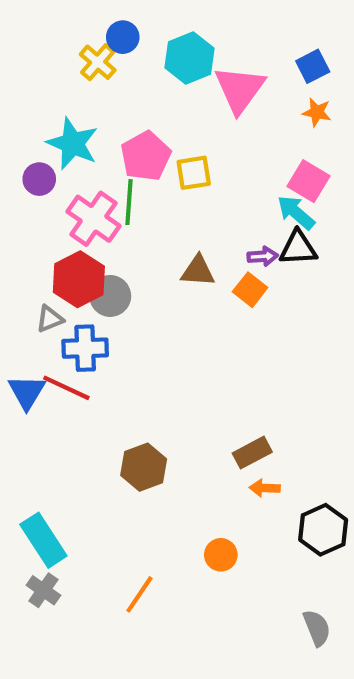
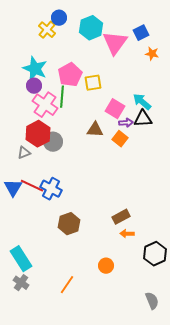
blue square: (313, 66) -> (141, 33), moved
purple circle: (39, 179) -> (34, 86), moved
pink square: (309, 181) -> (115, 109), moved
blue cross: (85, 348) -> (51, 189), moved, turned 30

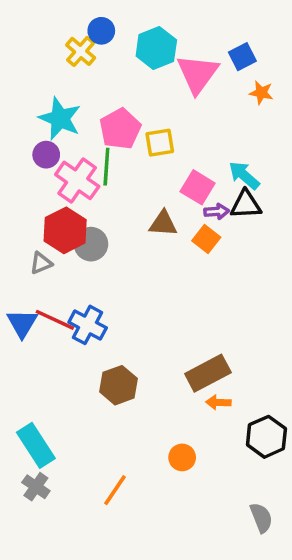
purple circle: (34, 86) -> (46, 155), moved
brown rectangle: (121, 217) -> (208, 373), size x1.4

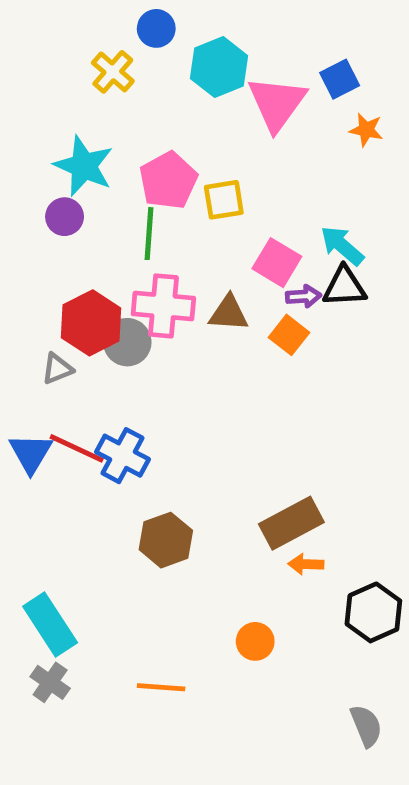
blue circle: (101, 31) -> (156, 28), moved
pink cross: (77, 180) -> (163, 306), moved, turned -30
orange line: (115, 490) -> (161, 687), turned 60

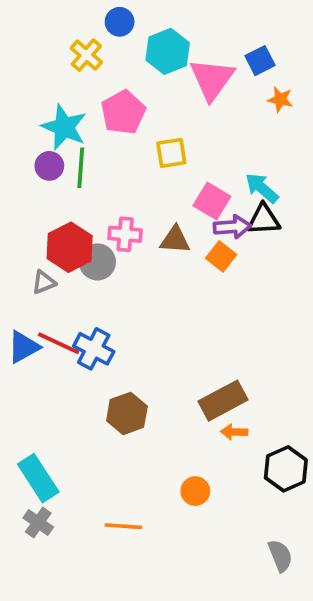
pink pentagon: (168, 180) -> (123, 112), moved
green line: (149, 234) -> (81, 168), moved
purple arrow: (303, 296) -> (232, 227), size x1.4
pink cross: (163, 306) -> (125, 234), size x0.7
blue triangle: (31, 453) -> (23, 347), turned 30

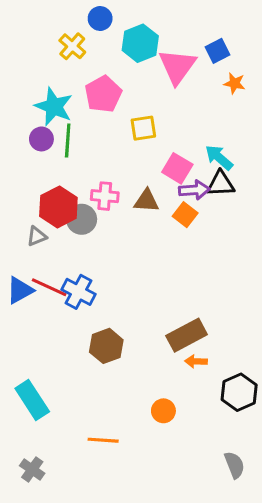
gray cross: (38, 522) -> (32, 469), moved

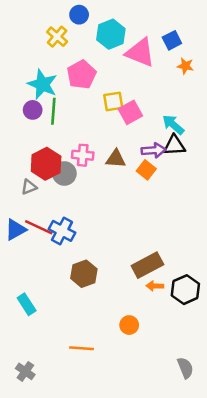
pink triangle: (177, 66) -> (140, 53), turned -44
pink square: (177, 168) -> (130, 112), moved, turned 30
black hexagon: (239, 392) -> (185, 290), moved
cyan rectangle: (32, 400) -> (27, 304), moved, size x0.7

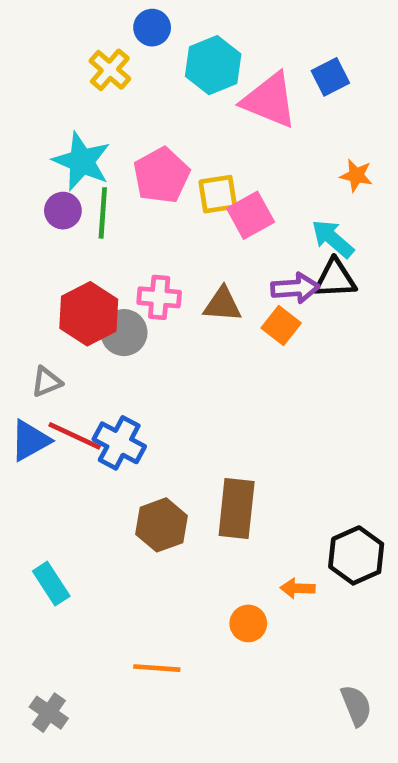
orange star: (185, 66) -> (356, 175), moved
pink pentagon: (82, 75) -> (161, 175), moved
gray triangle: (29, 187) -> (47, 382), moved
brown rectangle: (147, 265) -> (237, 509), moved, turned -56
orange arrow: (155, 286) -> (298, 588), moved

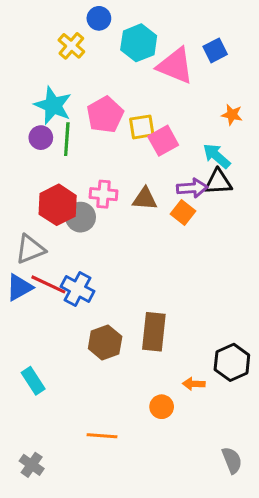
gray triangle: (47, 382) -> (30, 249), size x1.5

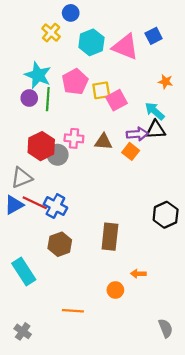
cyan hexagon: (139, 43) -> (91, 42), moved
brown hexagon: (105, 342) -> (60, 244), moved
black hexagon: (232, 362) -> (166, 215), moved
cyan rectangle: (33, 381) -> (24, 271), size x1.4

